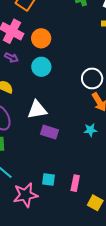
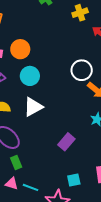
white triangle: (37, 110) -> (33, 107), moved
purple rectangle: (49, 132) -> (66, 142), moved, turned -48

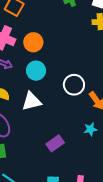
white circle: (82, 70) -> (74, 85), moved

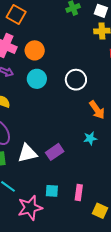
white circle: (74, 85) -> (76, 80), moved
white triangle: (31, 101) -> (27, 153), moved

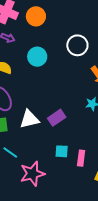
cyan circle: (37, 79) -> (37, 57), moved
cyan square: (52, 191) -> (62, 151), moved

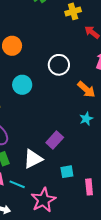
white triangle: (29, 119) -> (33, 159), moved
pink rectangle: (81, 158) -> (89, 187), moved

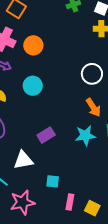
white circle: (59, 65) -> (92, 74), moved
cyan star: (86, 119) -> (85, 136), size x1.5
purple rectangle: (55, 140) -> (46, 135), moved

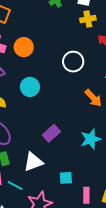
white circle: (92, 74) -> (73, 62), moved
cyan star: (85, 136) -> (91, 139), moved

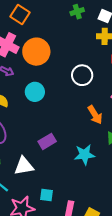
orange circle: (24, 47) -> (36, 52), size x1.4
cyan square: (66, 178) -> (47, 195), moved

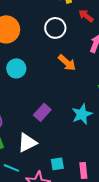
white circle: (82, 75) -> (55, 28), moved
orange arrow: (95, 115) -> (67, 63), moved

